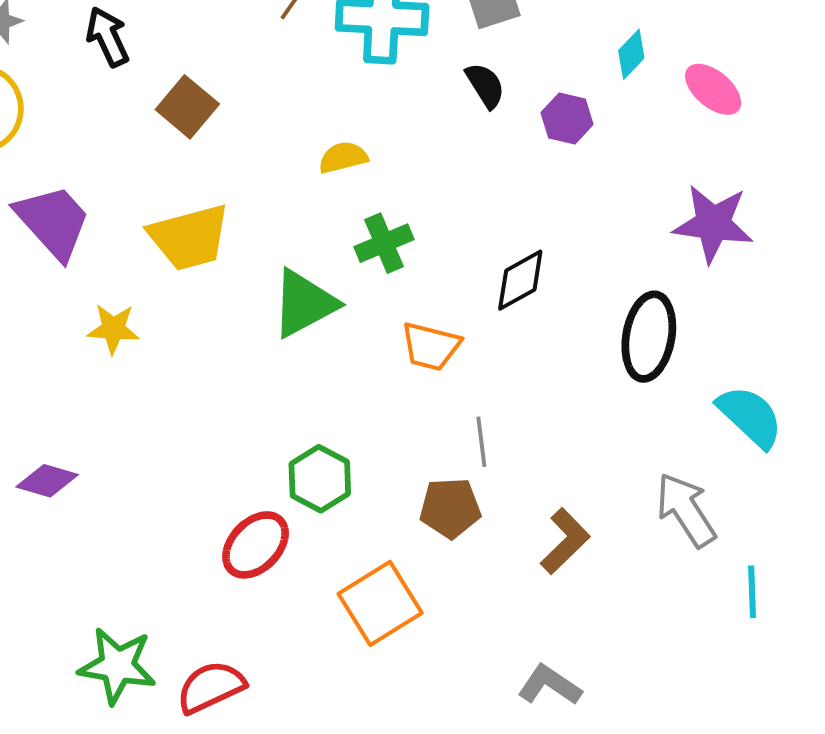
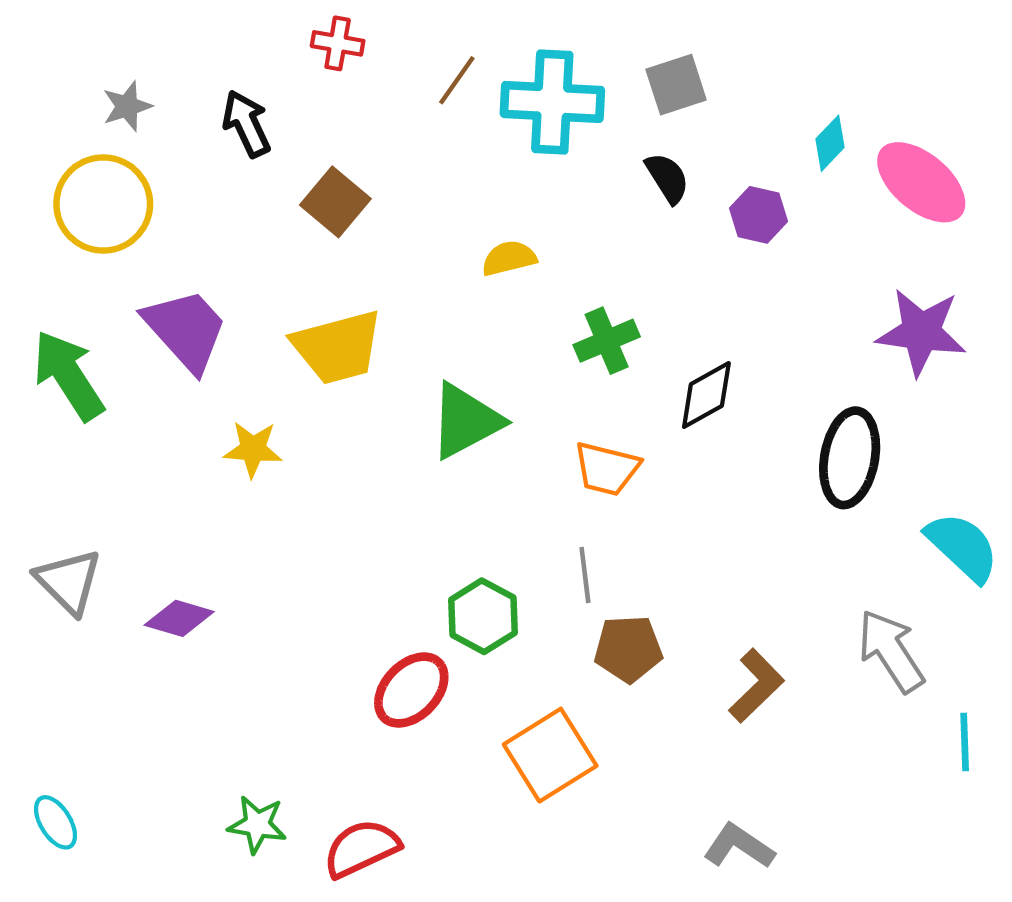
pink ellipse: (713, 89) -> (921, 182), size x1.4
green cross: (384, 243) -> (607, 341), moved
gray line: (481, 442) -> (585, 575), moved
green star: (117, 666) -> (257, 825), size x0.7

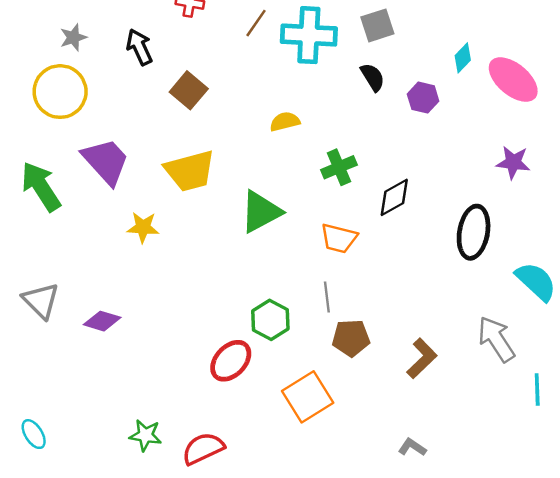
purple star: (921, 332) -> (513, 162), size x0.7
gray L-shape: (739, 846) -> (412, 447), size x0.7

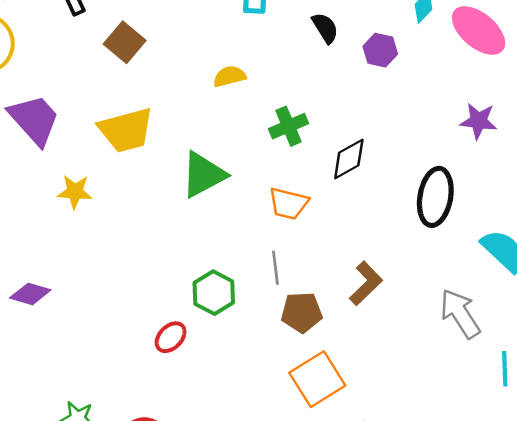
brown L-shape: (422, 358) -> (366, 283), moved
red ellipse: (231, 361) -> (171, 337), size x0.7
orange square: (308, 397) -> (317, 379), moved

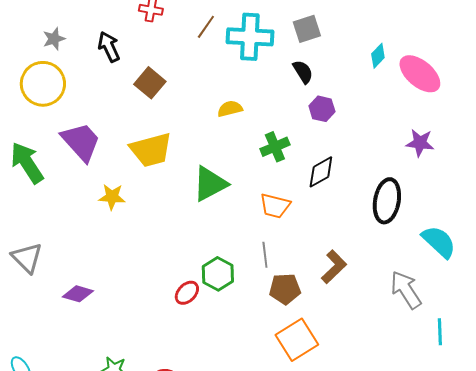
purple hexagon: (380, 50) -> (322, 109), moved
purple diamond: (30, 294) -> (78, 294), moved
red ellipse: (171, 337) -> (187, 293), moved

